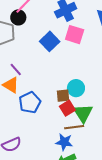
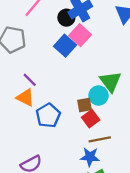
black circle: (18, 17) -> (66, 18), moved
pink square: (75, 35) -> (80, 35), moved, turned 30
green triangle: (83, 113) -> (110, 82), moved

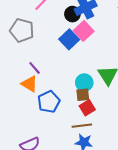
cyan circle: (98, 96) -> (84, 83), moved
brown line: (100, 139) -> (82, 126), moved

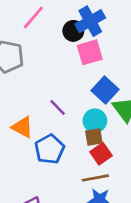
pink square: (84, 31) -> (90, 52), turned 30
blue square: (69, 39) -> (105, 90), moved
purple line: (35, 68) -> (58, 107), moved

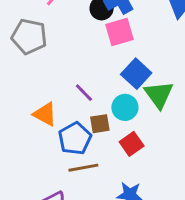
brown square: (94, 137) -> (100, 124), moved
brown line: (95, 178) -> (83, 168), moved

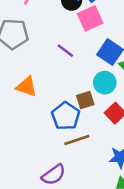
purple line: (84, 93) -> (65, 51), moved
orange triangle: (45, 114) -> (26, 87), moved

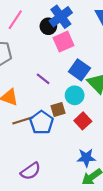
purple line: (65, 51) -> (43, 79), moved
brown line: (77, 140) -> (23, 120), moved

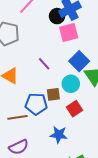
brown line: (23, 120) -> (17, 117), moved
blue pentagon: (42, 122) -> (36, 104), turned 30
blue star: (86, 158) -> (59, 135), moved

